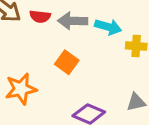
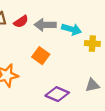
red semicircle: (40, 16) -> (21, 22), turned -40

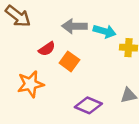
red semicircle: (21, 22) -> (47, 49), moved

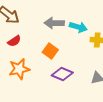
red semicircle: (47, 49) -> (14, 41), moved
purple diamond: (88, 105) -> (62, 74), moved

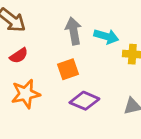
gray arrow: (54, 23) -> (73, 31), turned 78
orange square: (50, 51) -> (68, 69), turned 35

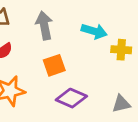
gray arrow: (73, 31) -> (44, 25), moved

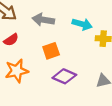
gray arrow: (44, 25) -> (43, 20), turned -70

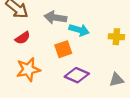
cyan arrow: (82, 24) -> (79, 30), moved

